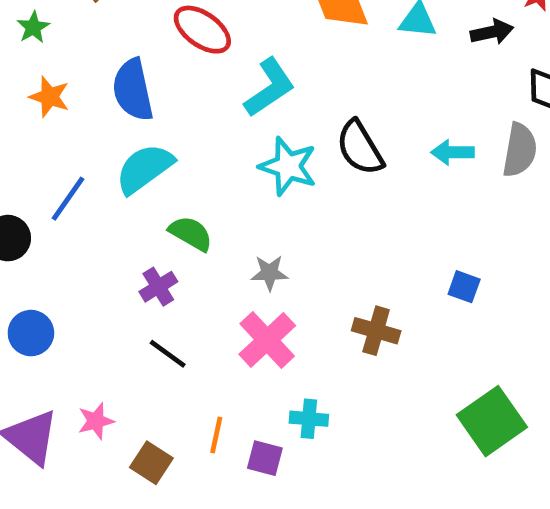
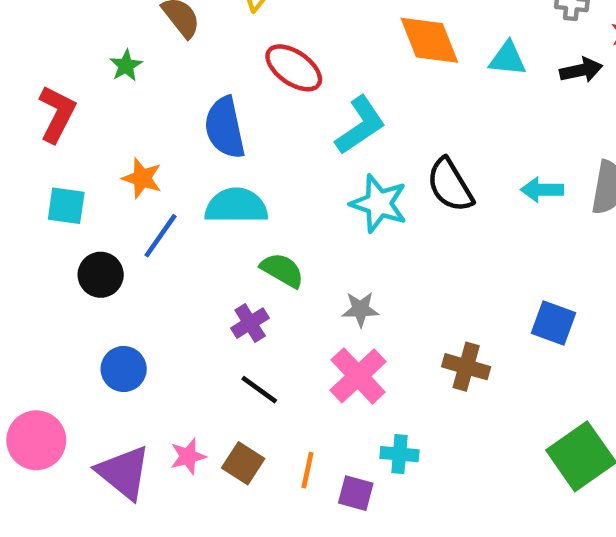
orange star: (49, 97) -> (142, 178), moved
cyan semicircle: (144, 169) -> (236, 206), turned 36
blue square: (464, 287) -> (553, 323), size x1.4
brown square: (151, 463) -> (243, 463), moved

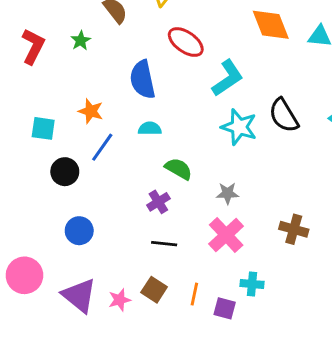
red L-shape: (57, 114) -> (33, 46), moved
cyan semicircle: (236, 206) -> (150, 128), size x0.6
black line: (259, 390) -> (164, 244), turned -30
pink star: (188, 456) -> (120, 300), moved

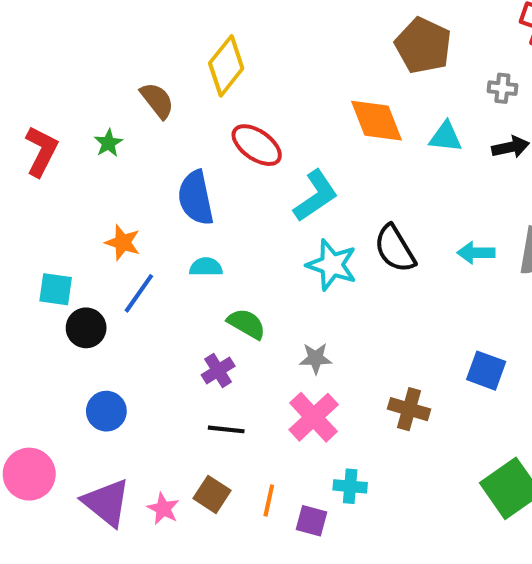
cyan square: (43, 128) -> (56, 289), moved
pink star: (120, 300) -> (163, 509), turned -30

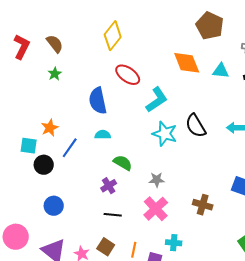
brown semicircle: (157, 100) -> (55, 44), moved
red L-shape: (41, 151) -> (22, 47), moved
orange star: (123, 243) -> (50, 128), moved, turned 30

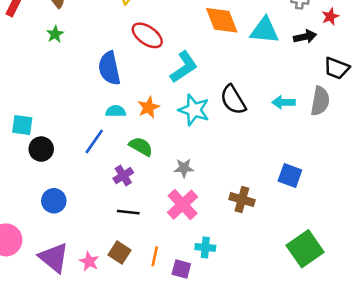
cyan triangle: (221, 71) -> (265, 30), size x1.4
orange star: (50, 128) -> (148, 107), moved
blue line: (70, 148) -> (94, 141), moved

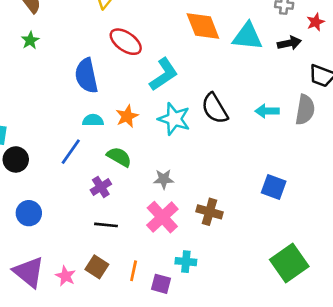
brown cross: (242, 200) -> (209, 212), moved

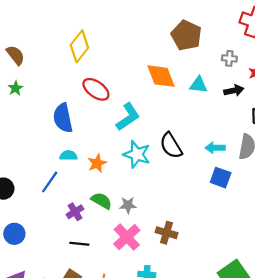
cyan triangle: (247, 36) -> (199, 85), size x0.7
orange star: (127, 116) -> (97, 163), moved
green semicircle: (119, 157) -> (101, 201), moved
blue square: (274, 187) -> (221, 178), moved

